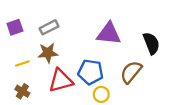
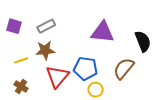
purple square: (15, 27) -> (14, 26), turned 35
red triangle: (61, 81) -> (57, 77), turned -35

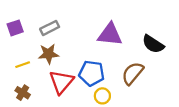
purple square: (14, 26) -> (15, 28), turned -35
black semicircle: (143, 41) -> (153, 44), turned 145

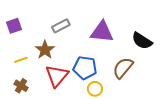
gray rectangle: (50, 28) -> (61, 26), moved
brown star: (48, 54) -> (45, 50), turned -30

